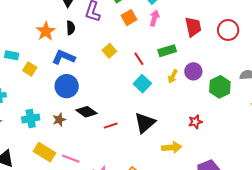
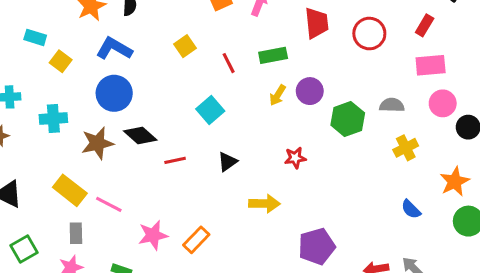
cyan square: (142, 84) -> (210, 110), moved
cyan cross: (31, 119) -> (53, 119), moved
brown star: (59, 120) -> (97, 143), size x1.5
red star: (195, 122) -> (295, 158), moved
black triangle: (145, 123) -> (227, 162), size x0.6

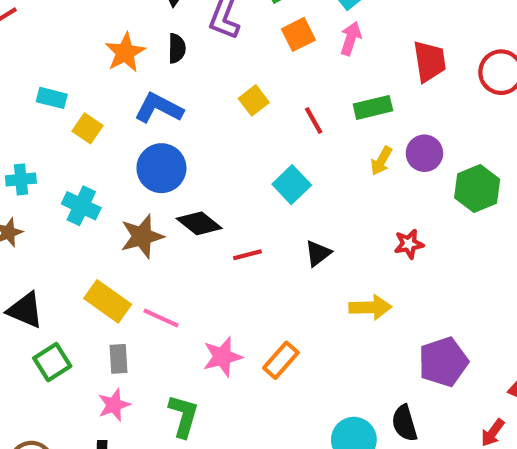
cyan cross: (53, 119) -> (81, 206), turned 32
green square: (24, 249) -> (52, 362), moved

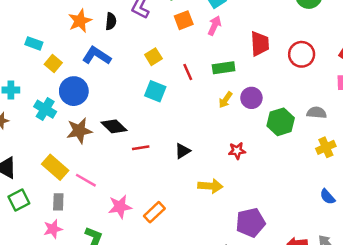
blue circle: (161, 168) -> (74, 91), moved
cyan square: (292, 185) -> (155, 91), moved, turned -30

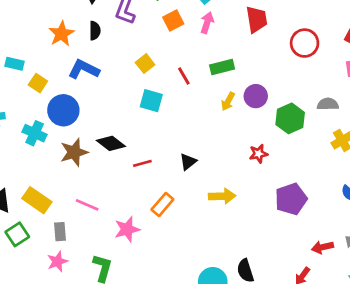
red trapezoid: (260, 44) -> (257, 19), moved
red star: (237, 151) -> (258, 154), moved
yellow rectangle: (55, 167) -> (37, 200), moved
orange rectangle: (154, 212) -> (162, 204), moved
purple pentagon: (251, 223) -> (291, 199), moved

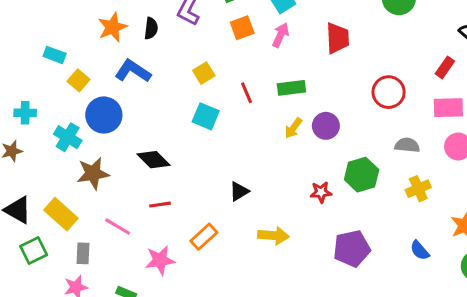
red circle: (305, 43) -> (389, 92), moved
green hexagon: (290, 118) -> (362, 175), moved
brown star: (74, 152) -> (93, 173), moved
red line: (142, 163) -> (160, 205), moved

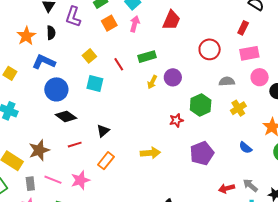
red trapezoid: (338, 38) -> (171, 20), turned 35
blue circle: (104, 115) -> (56, 89), moved
brown star: (93, 173) -> (39, 150), moved
black triangle: (239, 191) -> (103, 131), moved
pink line: (118, 227) -> (53, 180), moved

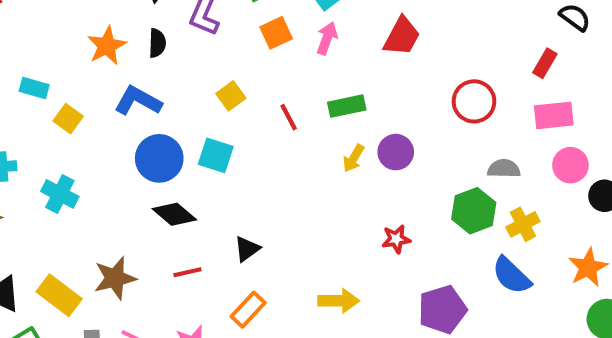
cyan square: (95, 83) -> (216, 155), moved
green hexagon: (201, 105) -> (474, 211), moved
blue semicircle: (245, 148) -> (511, 276), moved, size x1.5

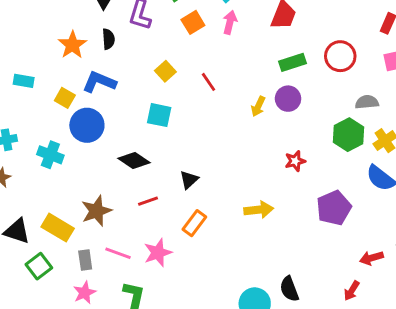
green rectangle: (347, 106) -> (292, 62), moved
yellow square: (68, 119) -> (65, 98), moved
blue circle: (159, 158) -> (87, 125), moved

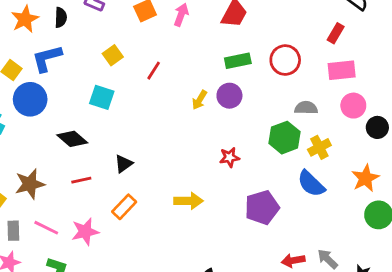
blue L-shape: (99, 82) -> (47, 58), turned -44
red line: (208, 82) -> (154, 71), turned 60

